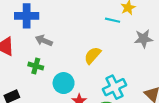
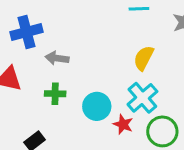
yellow semicircle: (93, 55) -> (144, 58), moved
cyan cross: (115, 87) -> (142, 98), moved

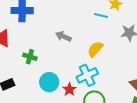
gray arrow: (57, 58) -> (63, 36), moved
cyan circle: (97, 106) -> (49, 82), moved

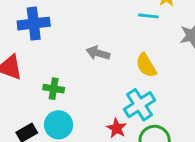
yellow semicircle: (95, 49) -> (146, 65), turned -66
cyan circle: (49, 82) -> (59, 125), moved

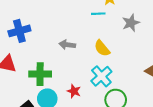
green cross: (54, 89) -> (40, 74), size x1.5
red star: (117, 128) -> (74, 91), moved

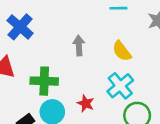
blue cross: (19, 31) -> (20, 27), turned -35
gray arrow: (67, 45) -> (79, 46), turned 77

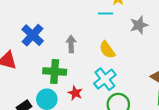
blue cross: (20, 27) -> (33, 35), moved
green cross: (44, 81) -> (55, 71), moved

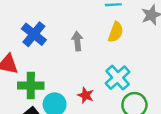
yellow semicircle: (107, 50) -> (116, 32), moved, turned -120
green cross: (55, 71) -> (31, 86), moved

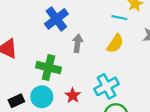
blue cross: (34, 34) -> (56, 19), moved
green cross: (31, 86) -> (48, 68), moved

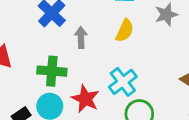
red star: (73, 95) -> (85, 99), size x1.5

